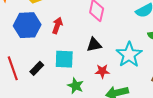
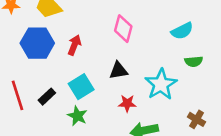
cyan square: (64, 59) -> (81, 87), turned -36
green star: (76, 86) -> (77, 116), moved

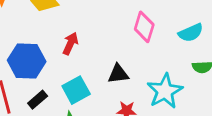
pink diamond: (123, 29) -> (144, 27), moved
blue hexagon: (37, 43) -> (27, 61), moved

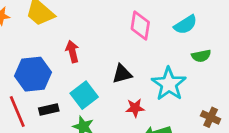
red arrow: (70, 43) -> (72, 51), turned -30
black rectangle: (38, 100) -> (49, 109), turned 36

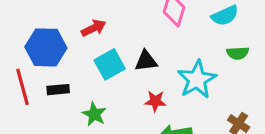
red arrow: (72, 51) -> (94, 28), turned 70
cyan square: (84, 95) -> (110, 64), moved

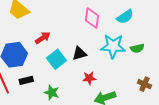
green semicircle: (238, 53) -> (137, 48), moved
cyan star: (197, 80) -> (113, 46), moved, turned -30

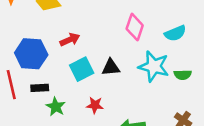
red star: (89, 78) -> (95, 105), moved
green star: (52, 92) -> (56, 107), moved

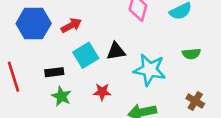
blue hexagon: (31, 54) -> (34, 24), moved
cyan star: (154, 66) -> (150, 70), moved
black rectangle: (40, 88) -> (54, 72), moved

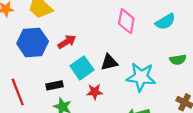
red star: (102, 92) -> (95, 92), moved

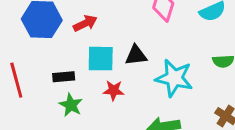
cyan square: (82, 68) -> (101, 59), turned 30

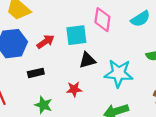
cyan square: (101, 59) -> (76, 35), moved
black rectangle: (64, 77) -> (36, 73), moved

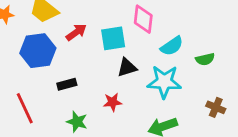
cyan semicircle: (140, 19) -> (172, 46), moved
red arrow: (45, 42) -> (76, 32), moved

